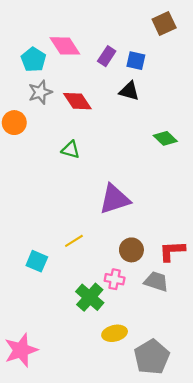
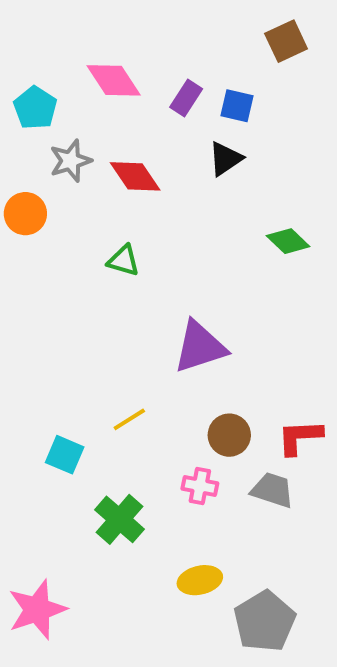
cyan pentagon: (33, 60) -> (35, 108), moved
black triangle: (129, 91) -> (225, 159), turned -50
green cross: (90, 297) -> (120, 519), moved

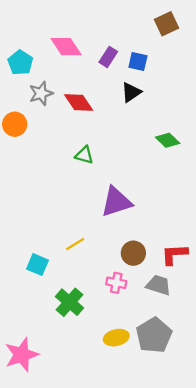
green triangle: (123, 261) -> (84, 155), moved
gray pentagon: (265, 621) -> (154, 335), moved

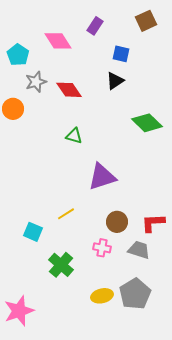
purple rectangle: (108, 57) -> (95, 26), moved
green diamond: (168, 140) -> (147, 123), size x1.4

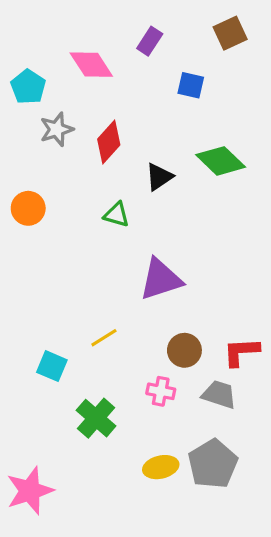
black triangle: (115, 81) -> (159, 177), moved
red diamond: (69, 90) -> (109, 142), turned 76
orange circle: (13, 109) -> (28, 208), moved
green diamond: (147, 123) -> (221, 161), moved

